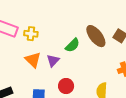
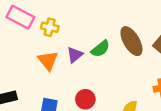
purple triangle: (53, 61) -> (75, 55), moved

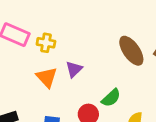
green semicircle: (100, 49) -> (111, 98), moved

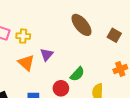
brown ellipse: (131, 51) -> (81, 25), moved

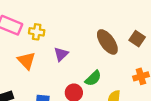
brown ellipse: (81, 25) -> (107, 42), moved
orange triangle: (26, 63) -> (26, 61), moved

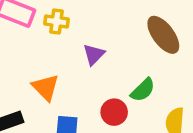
orange triangle: (26, 61) -> (46, 87), moved

